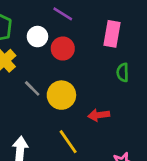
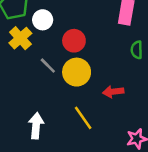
white circle: (37, 37) -> (43, 20), moved
red circle: (63, 49) -> (74, 41), moved

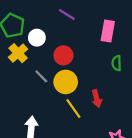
red arrow: (113, 92) -> (97, 99), turned -98
yellow line: (83, 118) -> (73, 109), moved

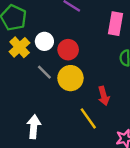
white circle: (37, 38) -> (44, 41), moved
yellow line: (73, 109) -> (88, 118), moved

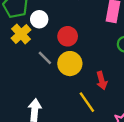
white circle: (44, 41) -> (39, 19), moved

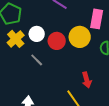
white circle: (39, 19) -> (37, 34), moved
yellow circle: (70, 64) -> (80, 37), moved

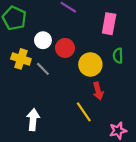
yellow circle: (80, 37) -> (90, 64), moved
yellow cross: (16, 39) -> (21, 59), moved, turned -30

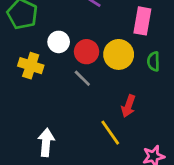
yellow circle: (90, 64) -> (119, 54), moved
gray line: (43, 69) -> (82, 78), moved
red arrow: (98, 91) -> (128, 106), turned 35

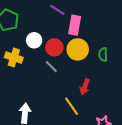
pink rectangle: (142, 21) -> (75, 25), moved

